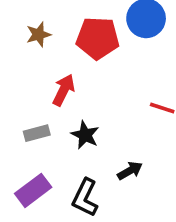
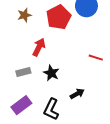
red pentagon: (98, 38) -> (59, 17), turned -30

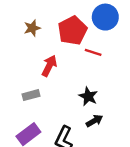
red line: (96, 58) -> (93, 52), moved
black star: (51, 73) -> (88, 96), moved

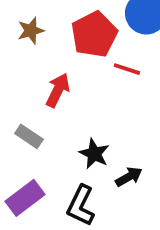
gray rectangle: (31, 95) -> (29, 136), turned 49
black star: (88, 96) -> (94, 154), moved

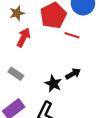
red arrow: (58, 90) -> (24, 37), moved
black arrow: (129, 177) -> (73, 74), moved

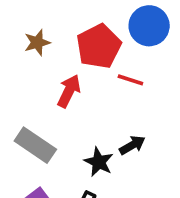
red arrow: (24, 37) -> (69, 91), moved
gray rectangle: (16, 74) -> (35, 145), size x1.5

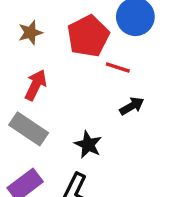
red arrow: (69, 91) -> (36, 85), moved
black arrow: (132, 145) -> (132, 106), moved

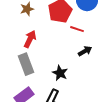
gray rectangle: (29, 129) -> (26, 64), turned 35

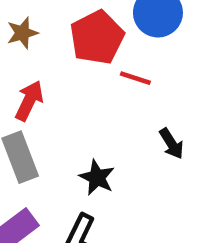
black arrow: (85, 51) -> (171, 144), moved, turned 88

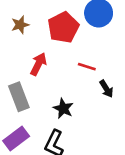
red line: (135, 78) -> (87, 67), moved
red arrow: (29, 101) -> (38, 64), moved

